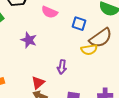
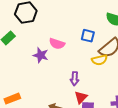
pink semicircle: (49, 12) -> (57, 44), moved
red triangle: (38, 83) -> (81, 97), moved

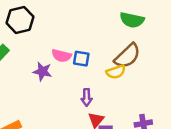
blue square: (88, 36) -> (81, 59), moved

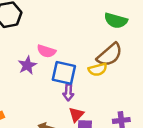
blue square: (81, 59) -> (64, 73), moved, size x1.5
purple star: (42, 71) -> (27, 65), turned 30

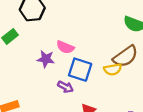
purple star: (27, 65) -> (46, 59), turned 30
purple arrow: (68, 92) -> (65, 87), moved, turned -70

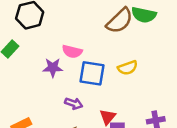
brown semicircle: (125, 56) -> (120, 21), moved
purple arrow: (65, 87) -> (74, 103), moved

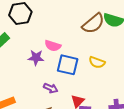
yellow semicircle: (128, 68) -> (97, 62), turned 35

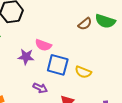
brown semicircle: (93, 24) -> (85, 24), size x0.6
yellow semicircle: (97, 62) -> (83, 72), moved

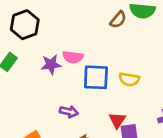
purple star: (26, 57) -> (51, 64), moved
purple arrow: (40, 88) -> (69, 112), moved

